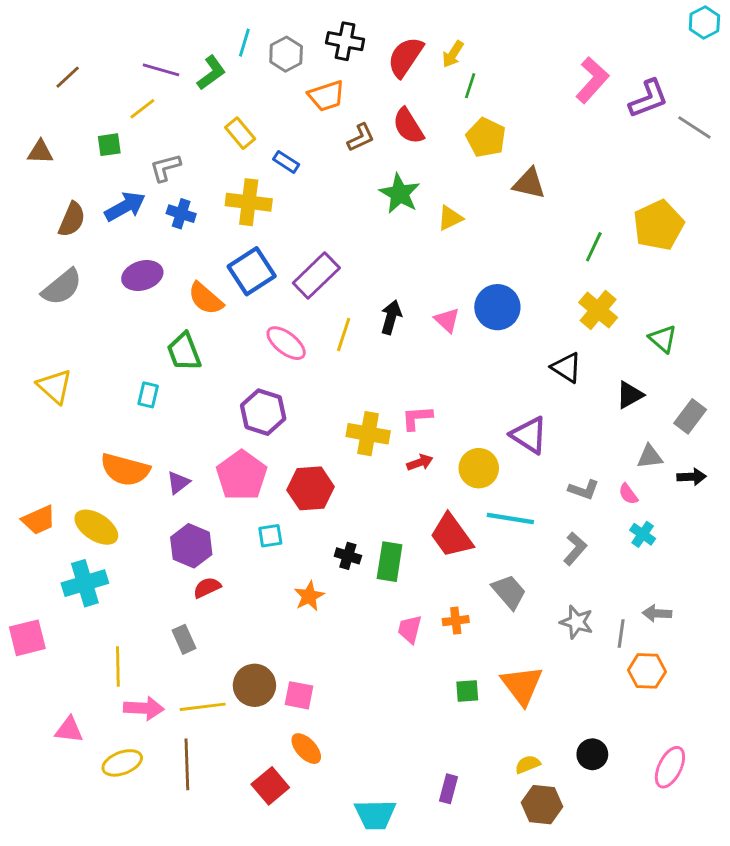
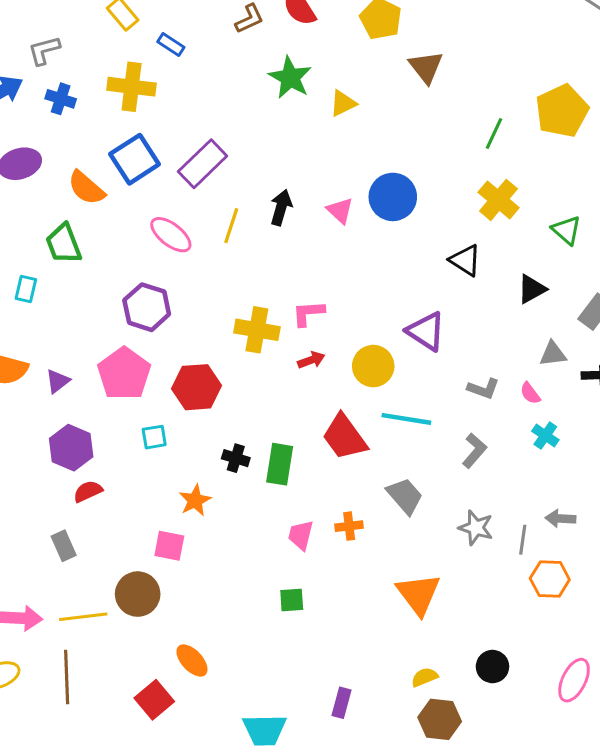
brown triangle: (529, 184) -> (426, 67), turned 39
green square: (467, 691) -> (292, 600), moved
pink square: (299, 695) -> (169, 546), moved

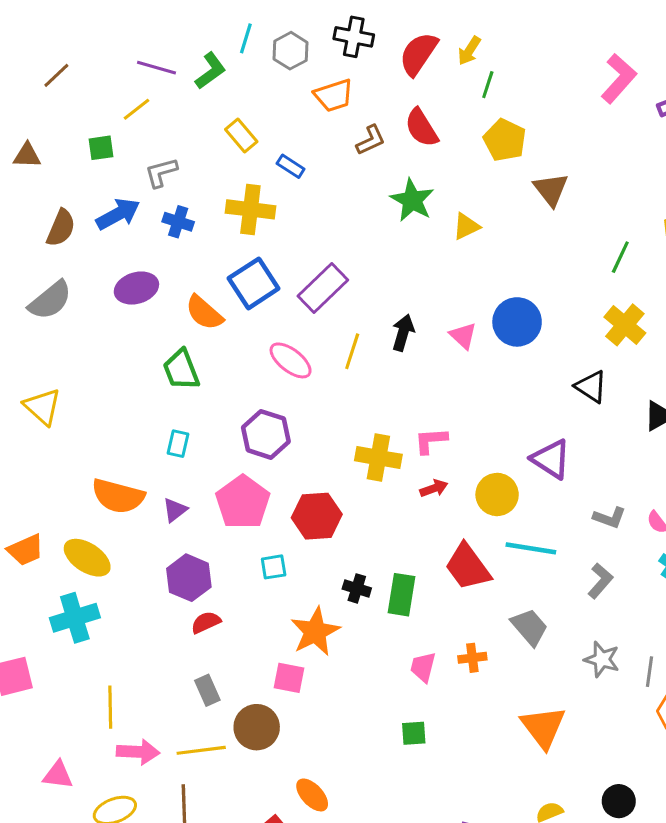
cyan rectangle: (26, 289) -> (178, 444), moved
orange star: (195, 500) -> (315, 632), size x1.5
gray rectangle: (64, 546) -> (207, 690), moved

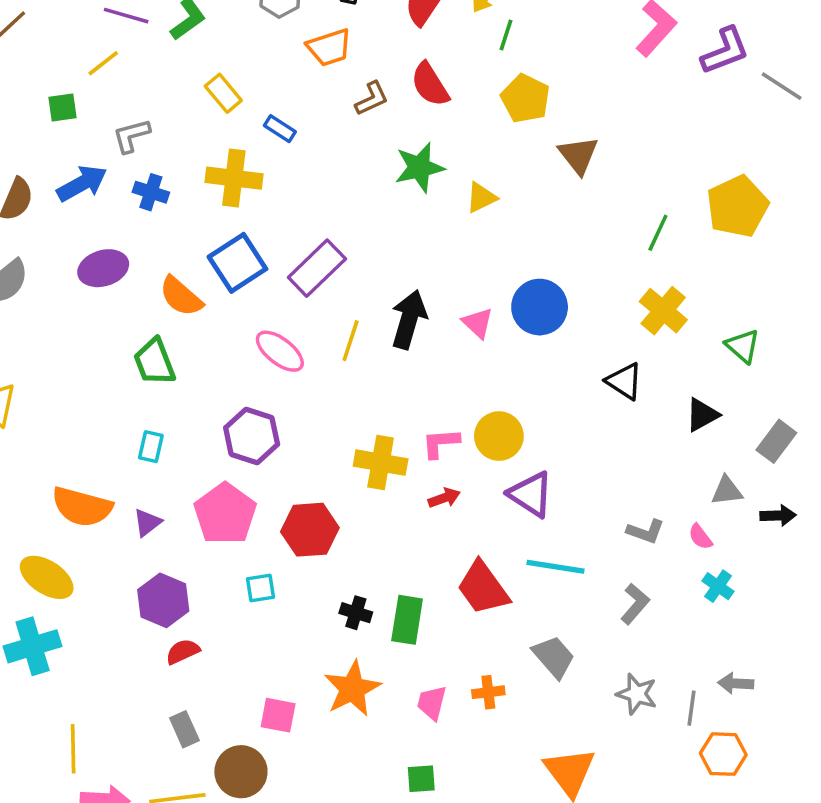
green star: (412, 200) -> (419, 167), turned 30
black arrow: (403, 333) -> (409, 319), size x1.4
purple triangle: (551, 459) -> (531, 494), moved
yellow circle: (497, 494) -> (499, 436), moved
orange star: (315, 632) -> (352, 689), moved

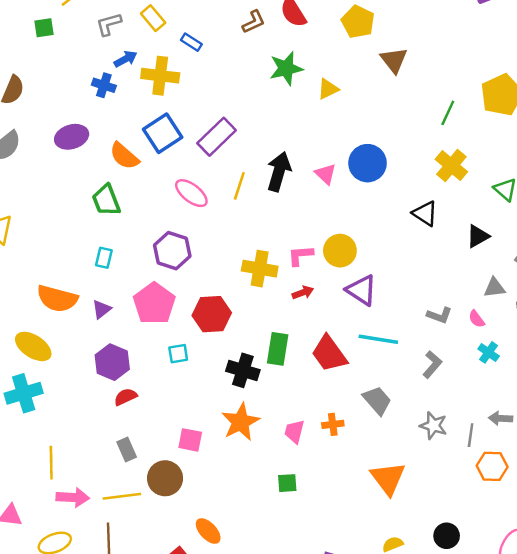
gray L-shape: (131, 136) -> (109, 24), moved
blue arrow: (82, 183) -> (125, 59), moved, size x0.7
black cross: (356, 613) -> (243, 370), size x1.5
green rectangle: (407, 620) -> (278, 349), moved

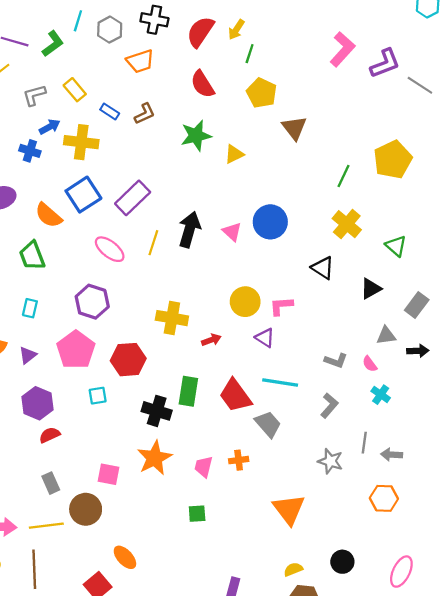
brown L-shape: (254, 22) -> (145, 114), moved
pink L-shape: (300, 255) -> (281, 306), moved
purple triangle: (362, 290) -> (265, 338), size x0.7
gray trapezoid: (377, 400) -> (268, 424), moved
gray line: (471, 435) -> (364, 443), moved

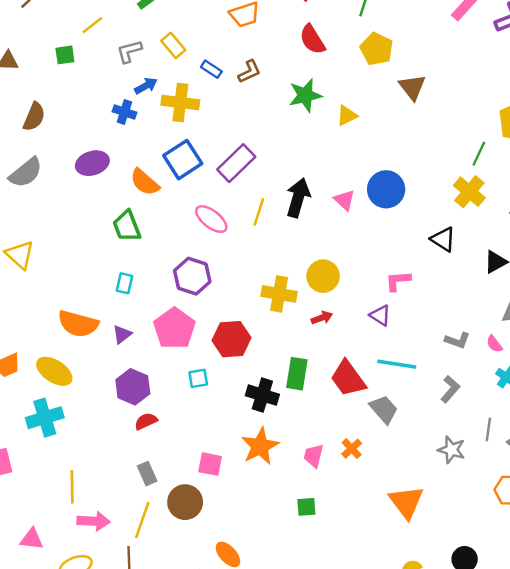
green line: (343, 176) -> (479, 154), moved
yellow circle: (245, 302) -> (323, 276), moved
orange cross: (239, 460) -> (352, 449), turned -36
yellow line: (46, 526) -> (142, 520), turned -64

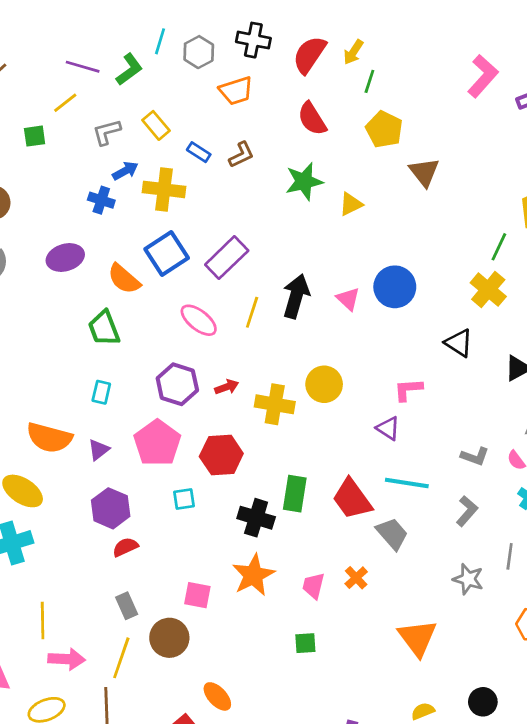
red arrow: (322, 318) -> (227, 387), moved

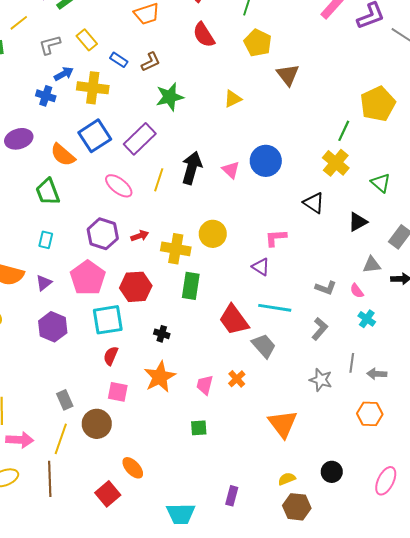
green star: (304, 181) -> (170, 97), moved
green rectangle: (295, 494) -> (191, 286), moved
cyan square: (184, 499) -> (108, 320), size x1.8
black cross: (256, 518) -> (162, 334), size x0.6
red semicircle: (125, 547) -> (111, 356), moved, turned -42

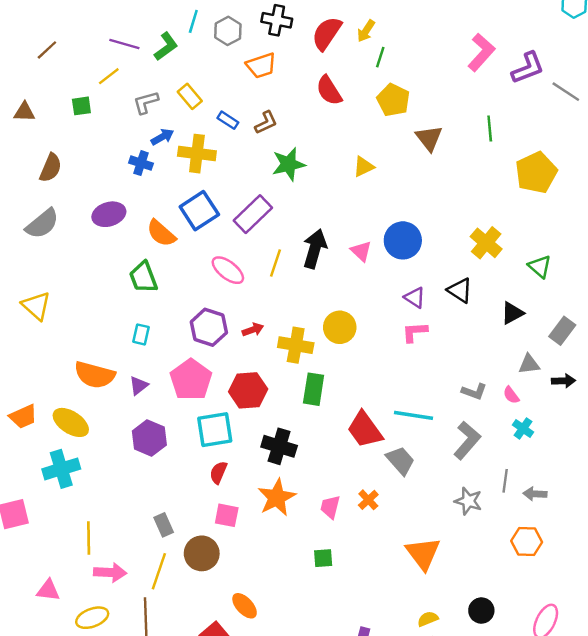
green line: (344, 131) -> (490, 129), moved, turned -30
purple triangle: (261, 267) -> (415, 298), moved
gray L-shape: (320, 329) -> (467, 440), size x1.4
black cross: (162, 334) -> (279, 446), size x1.8

